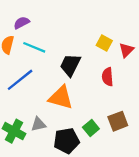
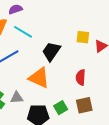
yellow square: (104, 43) -> (83, 37), turned -32
red semicircle: (108, 77) -> (81, 77), moved

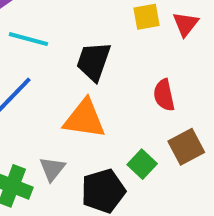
gray triangle: (17, 98) -> (52, 169), turned -32

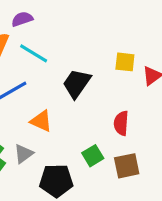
orange triangle: (84, 119) -> (41, 121), moved, size x0.7
green square: (142, 164) -> (93, 156), moved

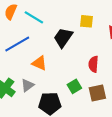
yellow square: (125, 62) -> (87, 21), moved

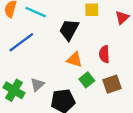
orange triangle: (39, 63) -> (74, 60), moved

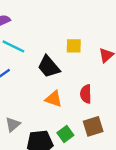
black trapezoid: (69, 30) -> (49, 67), turned -70
green square: (87, 80) -> (65, 134), moved

